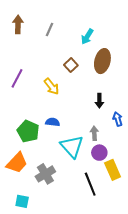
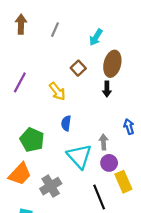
black arrow: (99, 101) -> (107, 89), moved
blue semicircle: (53, 122) -> (66, 123), moved, turned -88

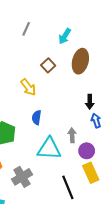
black arrow: (107, 89) -> (90, 102), moved
cyan triangle: (79, 156) -> (49, 149), turned -45
purple circle: (109, 163) -> (87, 151), moved

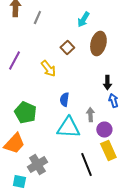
gray line: (26, 29) -> (37, 18), moved
blue semicircle: (37, 117) -> (64, 100), moved
gray cross: (22, 177) -> (37, 164), moved

